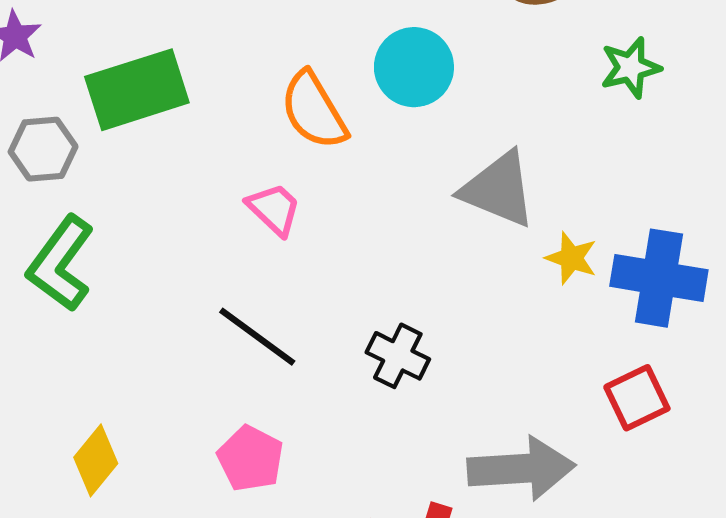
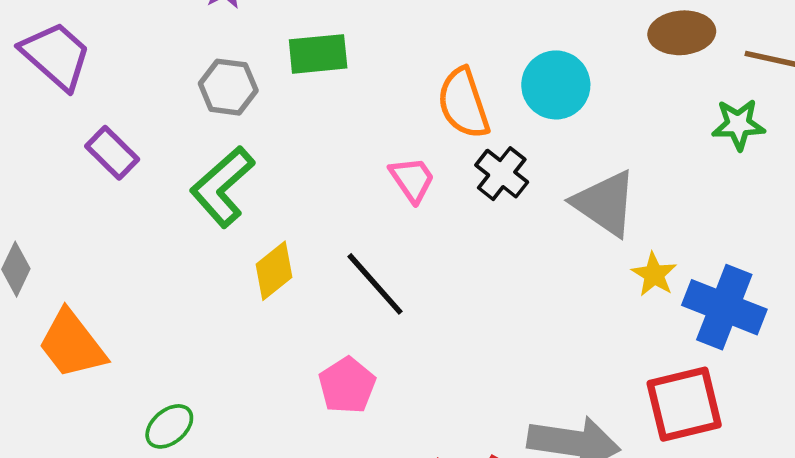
green rectangle: (137, 90) -> (318, 54), size x0.7
black cross: (398, 356) -> (502, 174), moved
red square: (637, 398) -> (684, 404), size x1.4
yellow diamond: (96, 460) -> (274, 271), moved

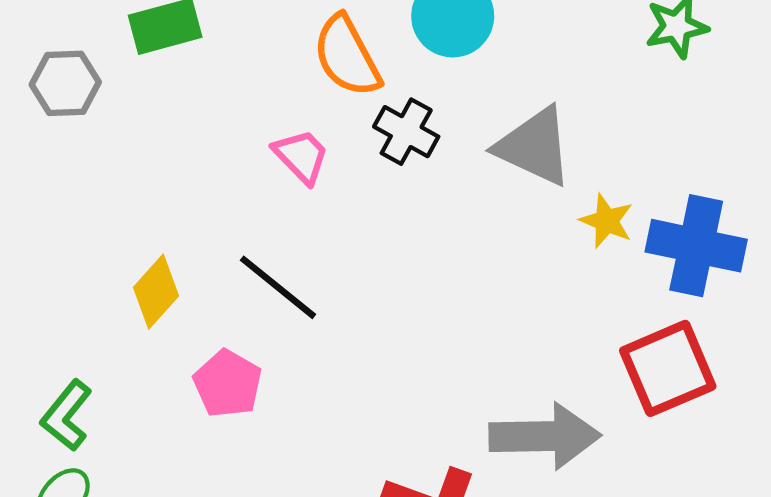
green L-shape: (222, 187) -> (66, 416), moved, size x0.7
pink pentagon: (347, 385) -> (228, 384), moved

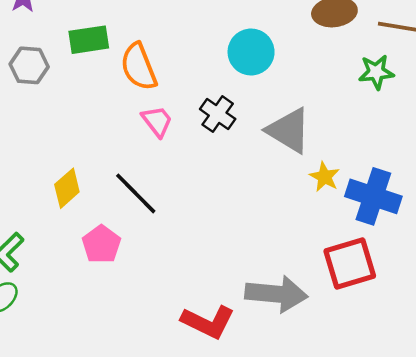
orange semicircle: (347, 56) -> (139, 67), moved

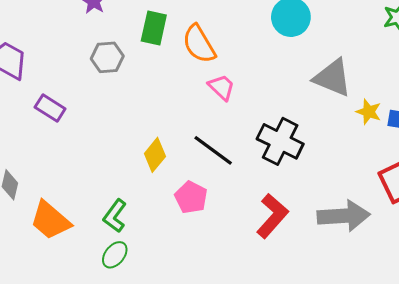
green rectangle: (89, 40) -> (154, 28), turned -60
black cross: (218, 114) -> (280, 141), moved, size x1.5
red L-shape: (208, 322) -> (272, 216), moved, turned -66

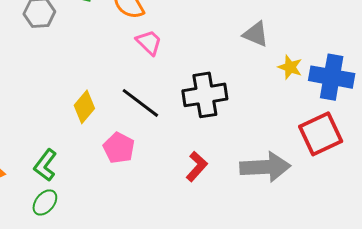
gray triangle: (333, 78) -> (256, 34), size x0.7
black cross: (280, 141) -> (205, 95), turned -36
red L-shape: (272, 216) -> (197, 166), size x0.7

